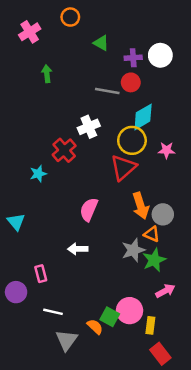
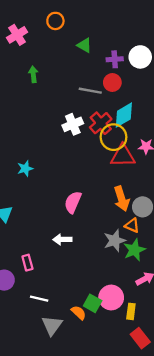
red cross: (64, 150) -> (101, 123), moved
red triangle: (123, 168) -> (123, 156), moved, turned 40

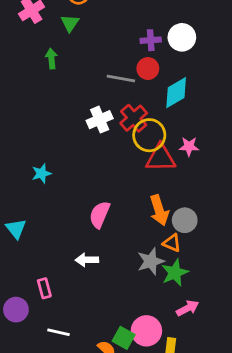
green triangle: (84, 45) -> (70, 23), moved, turned 35
cyan diamond: (124, 115) -> (176, 93), moved

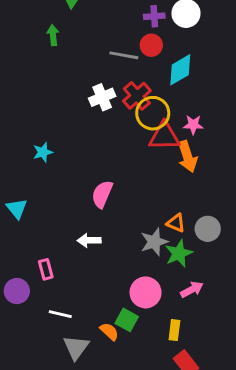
orange arrow: (159, 210) -> (187, 157), moved
gray circle: (185, 220) -> (208, 229), moved
pink circle: (146, 331) -> (146, 292), moved

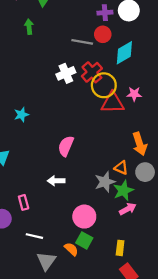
orange arrow: (187, 157) -> (140, 144), moved
pink arrow: (192, 290) -> (128, 209), moved
pink circle: (146, 292) -> (84, 217), moved

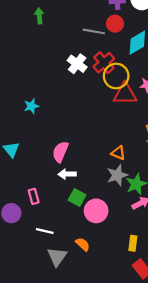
white cross: (66, 73) -> (77, 64), turned -30
pink semicircle: (66, 146) -> (60, 152), moved
orange triangle: (121, 168) -> (118, 153), moved
green square: (84, 240) -> (77, 198), moved

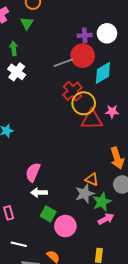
red circle: (115, 24) -> (83, 56), size x1.5
gray line: (94, 31) -> (63, 63), turned -30
white cross: (77, 64) -> (17, 72), moved
orange triangle: (118, 153) -> (92, 179), moved

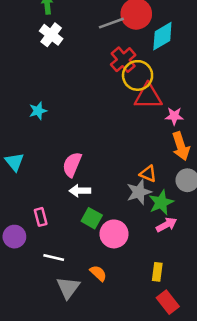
pink star: (112, 111) -> (174, 116), moved

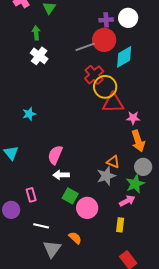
green star: (161, 203) -> (135, 184), moved
yellow rectangle: (157, 272) -> (120, 225), moved

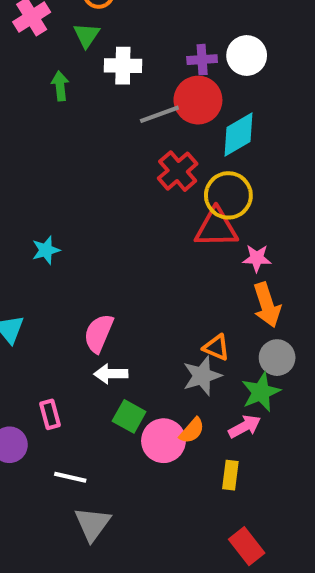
white cross: (39, 56) -> (123, 66), moved, turned -36
yellow circle: (105, 87) -> (228, 195), moved
orange semicircle: (75, 238) -> (192, 431), moved, turned 88

